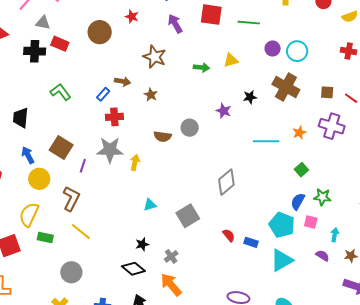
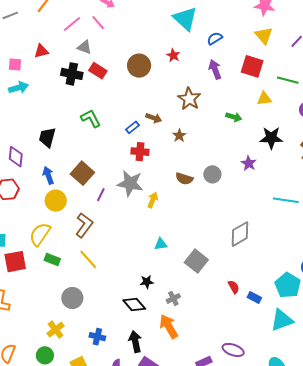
yellow triangle: (231, 60) -> (264, 99), moved
black star: (250, 97) -> (271, 138), moved, size x1.6
gray square: (188, 216) -> (196, 261), turned -30

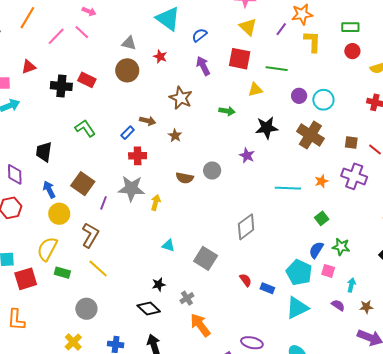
gray triangle: (84, 47) -> (129, 43), moved
cyan triangle: (161, 244) -> (168, 246), turned 32
orange arrow: (169, 326) -> (200, 325), moved

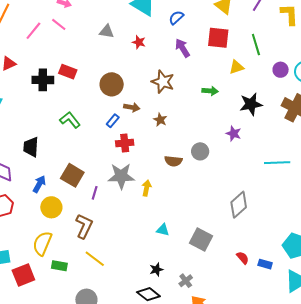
green line: (277, 69) -> (256, 45), turned 70
brown circle: (127, 70) -> (112, 84), moved
blue arrow: (49, 189) -> (39, 184), turned 60

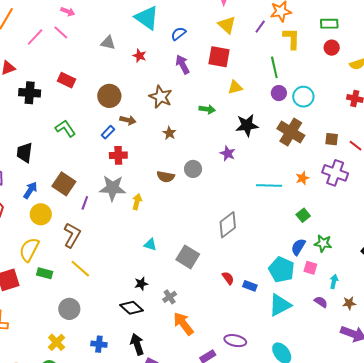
green line: (256, 45) -> (274, 67), moved
black cross: (43, 80) -> (30, 93), moved
brown star: (160, 120) -> (169, 133), moved

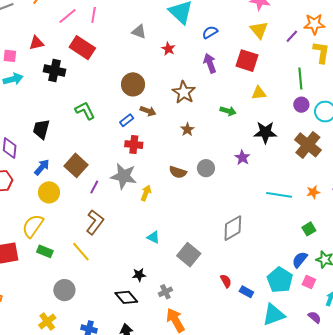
pink line: (61, 32) -> (94, 15), turned 49
red rectangle: (67, 80) -> (82, 48), moved, size x1.4
brown L-shape: (72, 235) -> (95, 222), moved

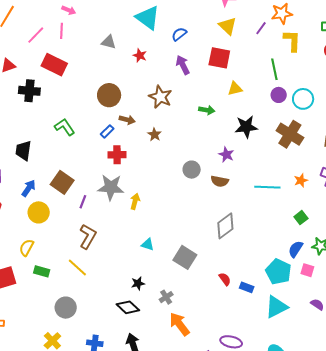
brown star: (187, 129) -> (154, 134), moved
brown semicircle: (178, 172) -> (220, 181), moved
yellow semicircle: (33, 226) -> (27, 248), size x0.7

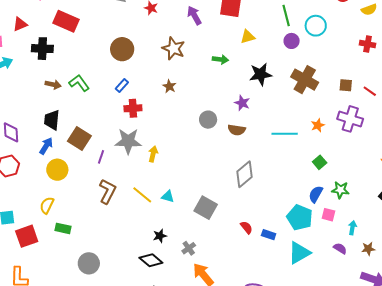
cyan circle: (303, 99) -> (316, 26), moved
brown arrow: (127, 120) -> (53, 84), moved
black trapezoid: (23, 151) -> (52, 120), moved
yellow line: (77, 267) -> (142, 195), moved

